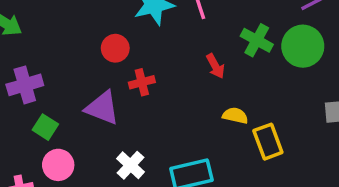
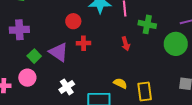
green cross: (257, 40) -> (147, 24), moved, turned -30
yellow semicircle: (235, 116) -> (120, 83), moved
green square: (45, 127) -> (34, 56), moved

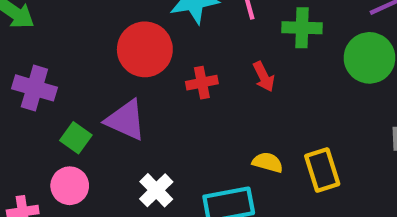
red circle: (73, 21) -> (145, 49), size x1.6
purple cross: (19, 30) -> (34, 88), turned 30
red cross: (83, 43) -> (202, 83), moved

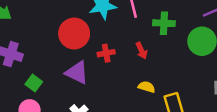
purple triangle: (126, 120) -> (77, 72), moved
yellow semicircle: (268, 162) -> (147, 87), moved

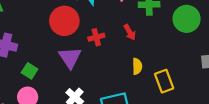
purple triangle: (77, 72) -> (70, 58), turned 35
yellow semicircle: (147, 87) -> (137, 66), turned 77

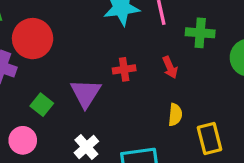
red circle: (64, 21) -> (33, 39), moved
green square: (30, 71) -> (42, 105), moved

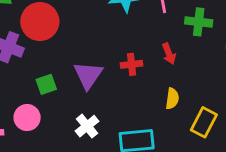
red cross: (124, 69) -> (132, 64), moved
green square: (42, 105) -> (46, 84), turned 30
yellow rectangle: (210, 139) -> (204, 122), turned 40

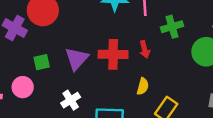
green cross: (199, 22) -> (172, 27), turned -30
red cross: (132, 64) -> (113, 54), size x1.6

